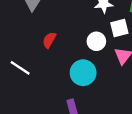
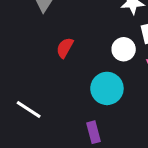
white line: (20, 68) -> (29, 110), moved

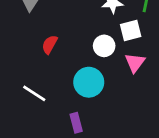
white line: (29, 110) -> (34, 93), moved

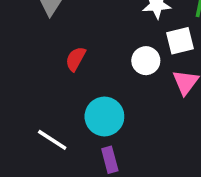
cyan circle: (89, 82) -> (104, 116), moved
white line: (34, 93) -> (52, 140), moved

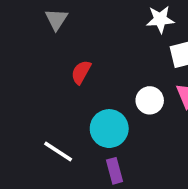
white circle: (146, 61) -> (150, 100), moved

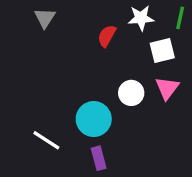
red semicircle: (81, 72) -> (107, 36), moved

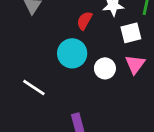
cyan circle: (94, 119) -> (72, 53), moved
white line: (46, 140) -> (34, 88), moved

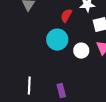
white line: (34, 88) -> (29, 86), moved, turned 60

